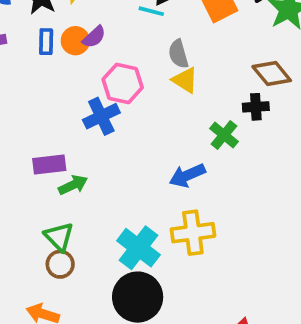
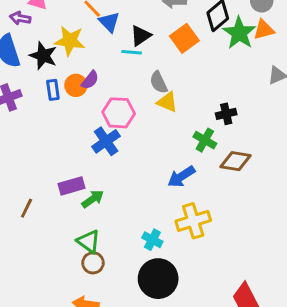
brown diamond: (272, 74) -> (235, 161), moved, turned -32
cyan cross: (138, 248) -> (152, 240), size x0.6

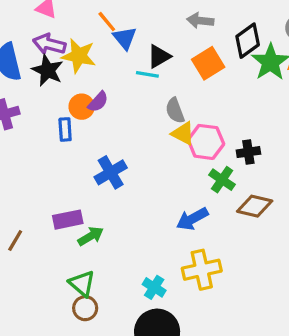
purple arrow: (20, 18) -> (49, 44), moved, size x1.4
blue rectangle: (53, 90) -> (65, 129), moved
pink hexagon: (119, 113) -> (206, 142), moved

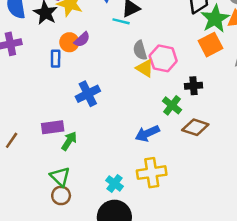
orange square: (208, 63) -> (211, 45), moved
pink hexagon: (206, 142) -> (163, 58), moved
green arrow: (91, 236) -> (69, 141), turned -30

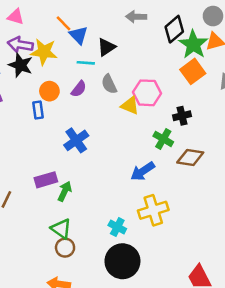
cyan line: (121, 21) -> (86, 63), moved
purple semicircle: (82, 39) -> (79, 89), moved
gray semicircle: (140, 50) -> (109, 84), moved

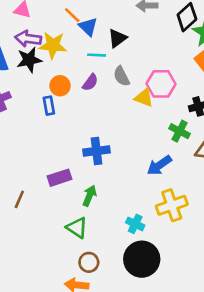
black star: (21, 65) -> (29, 60), turned -30
blue cross: (76, 140) -> (96, 151), moved, turned 30
green arrow: (65, 191) -> (89, 196), moved
brown circle: (65, 248) -> (89, 262), moved

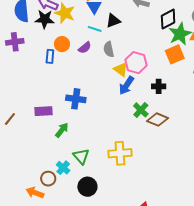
green cross: (180, 131) -> (141, 110), moved
blue arrow: (159, 165) -> (126, 85), moved, turned -36
cyan cross: (135, 224) -> (63, 168), moved
green triangle: (77, 228) -> (81, 156), moved
black circle: (142, 259) -> (87, 187), size x0.7

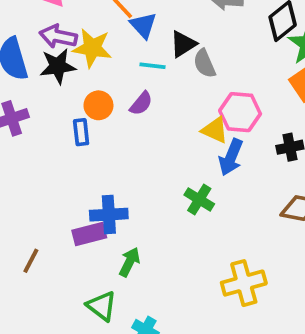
gray semicircle: (109, 49) -> (204, 64), moved
blue cross: (76, 99) -> (109, 215), moved
green cross: (141, 110) -> (199, 199), moved
green triangle: (81, 156) -> (102, 306), moved

